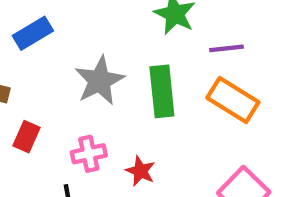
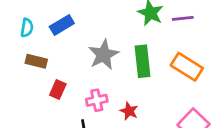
purple line: (227, 48) -> (183, 18), moved

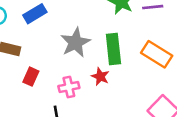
red star: (129, 111) -> (100, 77), moved

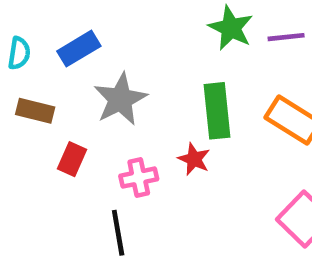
gray star: (75, 42) -> (120, 99), moved

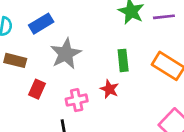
green rectangle: (217, 111) -> (123, 60), size x0.7

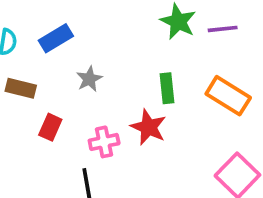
gray star: (66, 54) -> (89, 79), size x0.6
red star: (109, 89) -> (148, 127), size x1.4

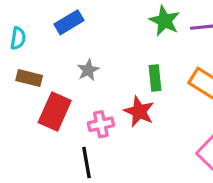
blue rectangle: (56, 38) -> (69, 22), moved
red rectangle: (50, 127) -> (55, 112), size x1.6

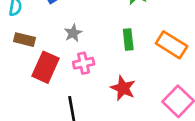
red star: (139, 112) -> (123, 88), moved
pink cross: (101, 124) -> (84, 63), moved

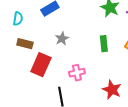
pink cross: (84, 63) -> (77, 73), moved
red star: (123, 88) -> (112, 90), moved

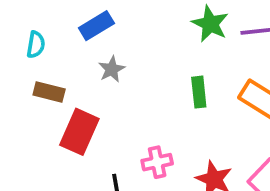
gray star: (62, 39) -> (112, 69), moved
pink cross: (77, 73) -> (157, 162), moved

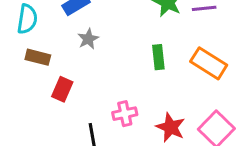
cyan semicircle: (36, 45) -> (27, 19), size x1.4
red rectangle: (79, 132) -> (62, 89), size x0.7

